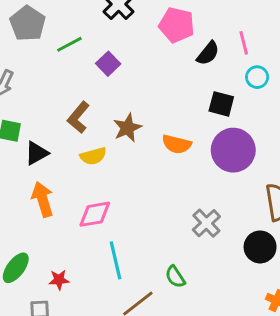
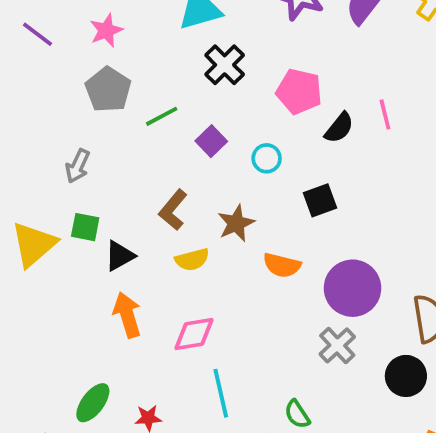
cyan circle: (257, 77) -> (267, 158), moved
black square: (221, 104) -> (320, 200), moved, turned -35
orange semicircle: (177, 144) -> (282, 265), moved
purple circle: (233, 150) -> (352, 288), moved

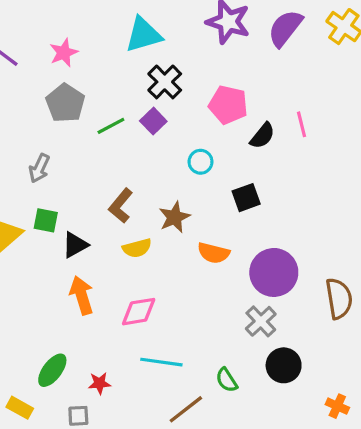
purple square: (211, 141) -> (153, 121), moved
black circle: (406, 376) -> (284, 365), moved
cyan line: (221, 393) -> (161, 362), turned -69

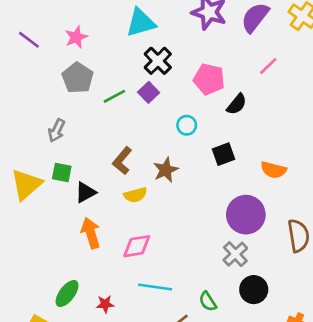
pink line: (301, 124) -> (268, 66), moved, turned 60
orange semicircle: (214, 253) -> (273, 170), moved

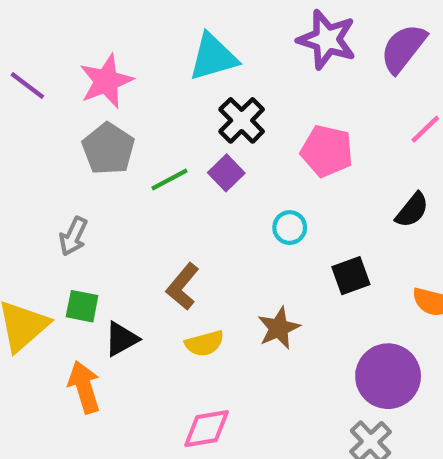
pink star: (76, 37) -> (106, 81), size x1.4
black semicircle: (237, 104) -> (412, 210), moved
brown star: (166, 170) -> (279, 328), moved
orange arrow: (91, 233) -> (84, 387), moved

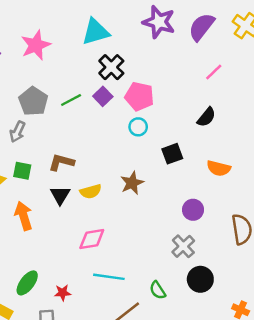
gray pentagon: (108, 149) -> (33, 101), moved
pink pentagon: (327, 151) -> (139, 96), moved
brown L-shape: (183, 287) -> (61, 162), moved, turned 65
black triangle: (121, 339) -> (60, 195), moved, turned -30
purple circle: (388, 376) -> (193, 210), size x0.6

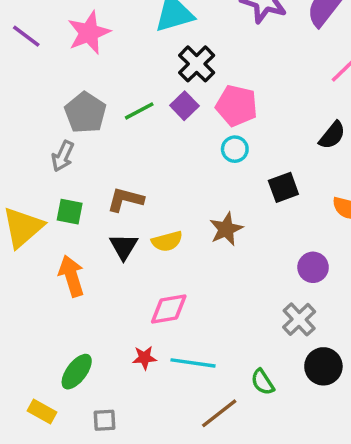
red star: (63, 293) -> (144, 358), moved

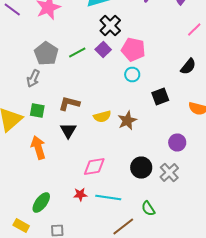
yellow semicircle: (167, 241) -> (102, 116), moved
black circle: (323, 366) -> (141, 168), moved

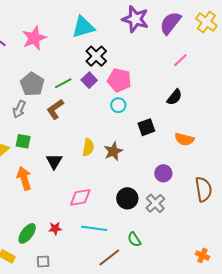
brown L-shape: (69, 104) -> (55, 109), moved, turned -50
yellow semicircle: (102, 116) -> (88, 147), turned -66
red star: (80, 194) -> (55, 228), moved

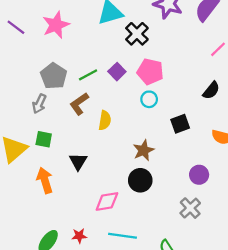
black cross: (96, 56) -> (137, 34), moved
yellow semicircle: (88, 147) -> (105, 120), moved
black circle: (127, 198) -> (140, 180), moved

